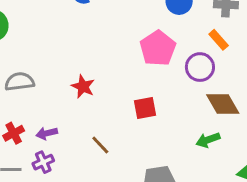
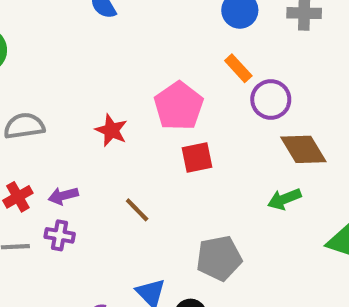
orange rectangle: (219, 40) -> (238, 68), moved
pink pentagon: (158, 48) -> (179, 106), moved
purple cross: (43, 162) -> (60, 235), turned 36

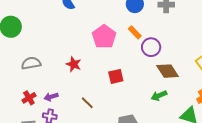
pink pentagon: (179, 106) -> (104, 37), moved

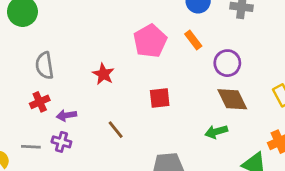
purple circle: (151, 47) -> (227, 63), moved
gray semicircle: (31, 63) -> (45, 66), turned -96
red cross: (29, 98) -> (40, 102), moved

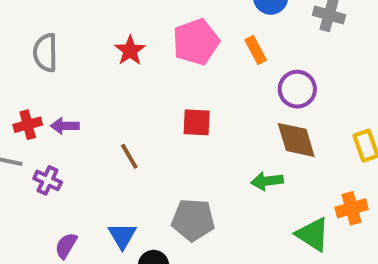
red star: (103, 74) -> (130, 50), moved
red cross: (40, 102) -> (28, 125), moved
purple cross: (61, 142) -> (48, 180), moved

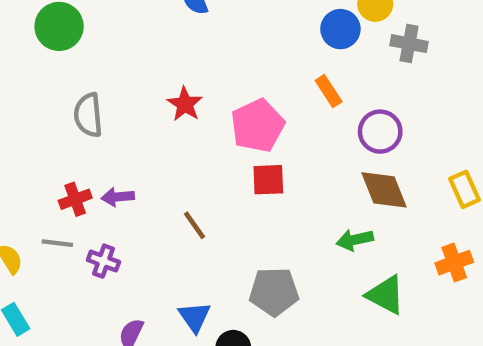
pink pentagon: (196, 42) -> (258, 126), moved
green triangle: (313, 234) -> (386, 295), moved

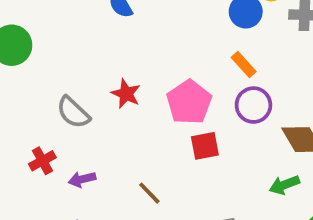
gray semicircle: (88, 115) -> (73, 112), moved, turned -33
purple circle: (380, 132) -> (253, 105), moved
red cross: (75, 199) -> (42, 161), moved

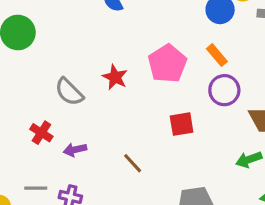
pink pentagon: (189, 102) -> (167, 64), moved
red cross: (42, 161) -> (41, 133), turned -30

